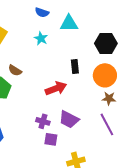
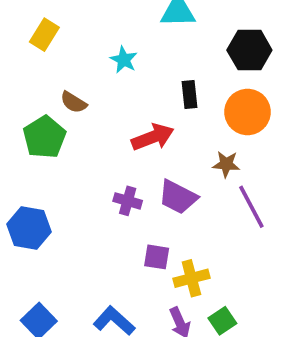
cyan star: (41, 38) -> (124, 60), moved
brown star: (109, 98) -> (226, 164), moved
purple square: (51, 139) -> (157, 257), moved

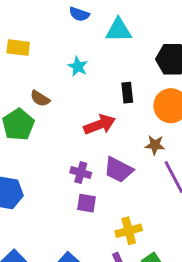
yellow rectangle: (44, 35) -> (18, 48), turned 65
purple square: (157, 257) -> (87, 203), moved

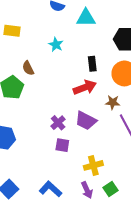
brown semicircle: (40, 98) -> (28, 68), turned 32
red arrow: (100, 125) -> (85, 87), moved
purple cross: (81, 173) -> (58, 123), turned 32

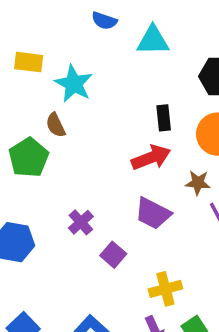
cyan star: (56, 45) -> (74, 84), moved, size x1.5
purple cross: (58, 123) -> (81, 222), moved
purple square: (62, 145) -> (113, 255), turned 32

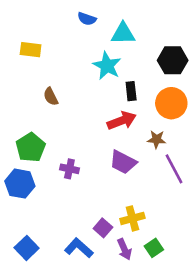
cyan star: (74, 84) -> (107, 66), moved
green pentagon: (29, 158) -> (31, 147), moved
purple cross: (81, 222) -> (69, 169), turned -36
purple square: (113, 255) -> (103, 228), moved

